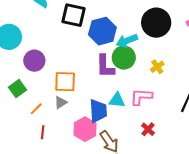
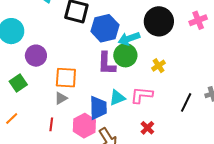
cyan triangle: (117, 100) -> (117, 98), turned -30
orange line: (36, 109) -> (12, 118), moved
red line: (43, 132) -> (51, 124), moved

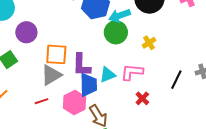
purple L-shape: (107, 63) -> (81, 65), moved
gray triangle: (61, 98) -> (51, 75), size x1.6
red line: (51, 124) -> (42, 101), turned 64
red cross: (147, 128) -> (142, 98), moved

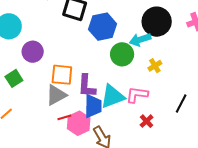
cyan arrow: (120, 16) -> (140, 40), moved
cyan triangle: (108, 75) -> (112, 96), size x1.5
red line: (42, 101) -> (64, 117), moved

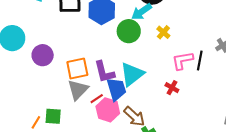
green square: (14, 78) -> (53, 116), moved, turned -36
pink L-shape: (137, 95) -> (182, 60), moved
red line: (64, 117) -> (97, 99), moved

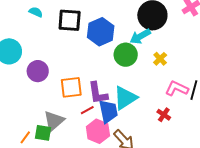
pink L-shape: (182, 60) -> (177, 89), turned 30
gray triangle: (78, 90) -> (54, 121), moved
red line: (97, 99) -> (87, 110), moved

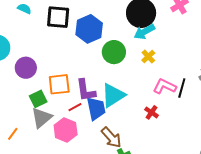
cyan arrow: (140, 36) -> (144, 32), moved
pink hexagon: (98, 131) -> (66, 130), moved
green square: (43, 133) -> (38, 99), moved, turned -36

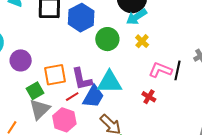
cyan triangle: (113, 95) -> (110, 82), turned 36
blue trapezoid: (96, 109) -> (93, 97), turned 45

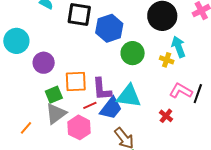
cyan arrow: (137, 17) -> (178, 47), moved, turned 95
yellow cross: (142, 41) -> (167, 60), turned -32

